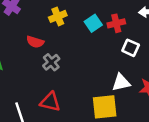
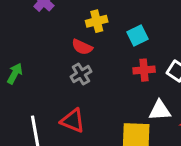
red cross: (116, 23) -> (144, 70), moved
red semicircle: (35, 42) -> (82, 47), moved

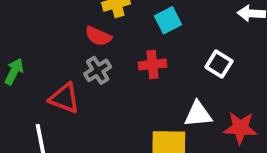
red cross: (144, 70) -> (152, 65), moved
red triangle: (73, 121) -> (64, 98), moved

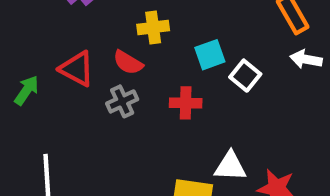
white square: (219, 64) -> (245, 76), moved
red triangle: (64, 98) -> (77, 69), moved

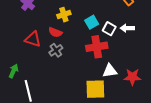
white arrow: (306, 59) -> (127, 28), moved
green arrow: (27, 90) -> (14, 71), moved
red cross: (186, 103) -> (97, 47), moved, size x1.5

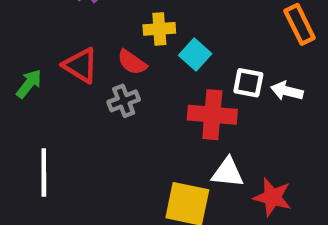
cyan square: (92, 22) -> (195, 54), moved, turned -32
white square: (109, 29) -> (248, 83), turned -32
green arrow: (14, 71) -> (29, 84), moved

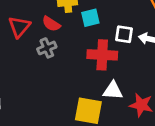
cyan square: (195, 54) -> (90, 18), turned 36
red triangle: (81, 65) -> (19, 27), turned 40

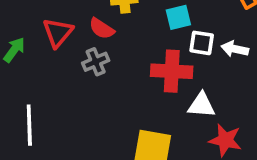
cyan square: (90, 18) -> (178, 17), moved
white triangle: (113, 91) -> (201, 105), moved

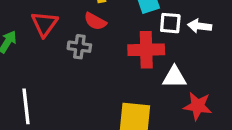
red semicircle: (102, 29) -> (95, 21), moved
gray cross: (96, 62) -> (79, 47), turned 35

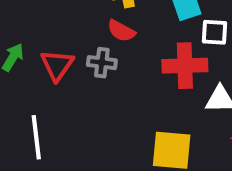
red triangle: (44, 24) -> (57, 65), moved

